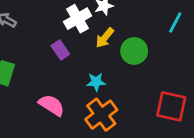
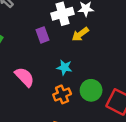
green circle: (134, 51) -> (91, 90), moved
orange cross: (101, 115) -> (62, 94), size x0.7

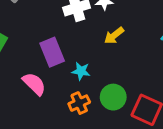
yellow arrow: (80, 34) -> (114, 36), moved
purple rectangle: (43, 35) -> (52, 52), moved, size x1.5

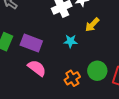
purple rectangle: (52, 52) -> (31, 43), moved, turned -40
cyan star: (81, 71) -> (70, 41), moved

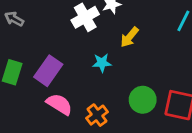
purple rectangle: (31, 43) -> (48, 71), turned -70
orange cross: (72, 78) -> (97, 115), moved

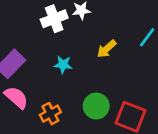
yellow arrow: (129, 37) -> (106, 49), moved

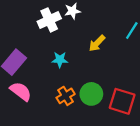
orange cross: (50, 114) -> (66, 96), moved

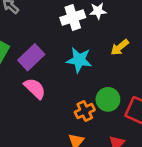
cyan star: (60, 60) -> (79, 60), size x1.5
orange cross: (66, 96) -> (85, 111), moved

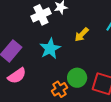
cyan star: (79, 60) -> (50, 49), turned -30
pink semicircle: (35, 88) -> (17, 76), turned 108

